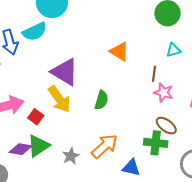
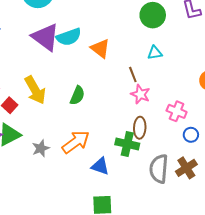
cyan semicircle: (35, 32) -> (69, 37), moved
purple triangle: (65, 72) -> (45, 37), moved
brown line: (154, 74) -> (133, 74), turned -35
brown ellipse: (166, 126) -> (140, 128), turned 50

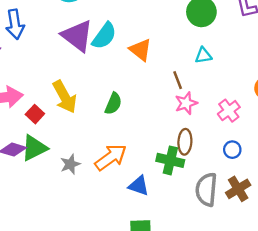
cyan semicircle: (69, 37) -> (104, 36), turned -35
pink star: (140, 94) -> (186, 103), turned 30
pink cross: (177, 111) -> (229, 111), moved, turned 30
blue circle: (191, 135) -> (232, 150), moved

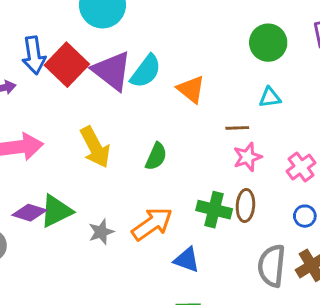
brown line: (178, 80) -> (237, 128), turned -72
red square: (35, 114) -> (67, 65), moved, size x1.8
green cross: (170, 160) -> (214, 210), moved

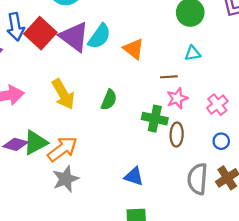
green cross: (214, 210) -> (155, 119), moved
orange arrow: (152, 224) -> (62, 149), moved
gray star: (101, 232) -> (66, 179), moved, size x1.4

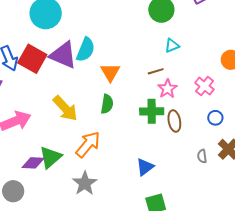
orange triangle: (134, 49) -> (110, 72), moved, turned 35
orange arrow: (62, 149) -> (88, 144), moved
blue triangle: (134, 176) -> (145, 167), turned -42
gray semicircle: (197, 179) -> (202, 156), size x0.5

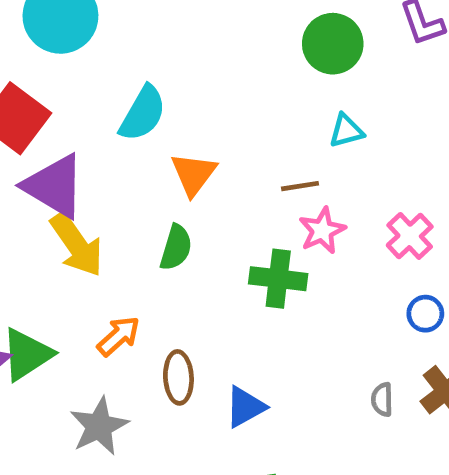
purple triangle: (63, 55) -> (54, 186), moved
brown ellipse: (174, 121) -> (178, 377), moved
orange arrow: (88, 144) -> (119, 336), size x0.7

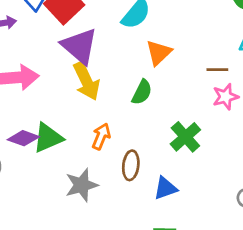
green cross: (278, 279) -> (185, 137), moved, turned 32
orange arrow: (119, 336) -> (101, 136), turned -35

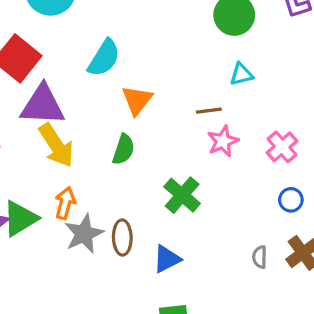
purple triangle: (79, 46) -> (42, 105), turned -30
orange arrow: (101, 136) -> (65, 203), moved
gray star: (82, 185) -> (84, 234), moved

